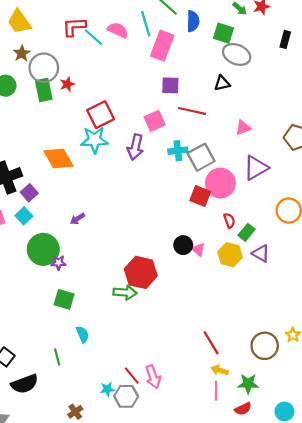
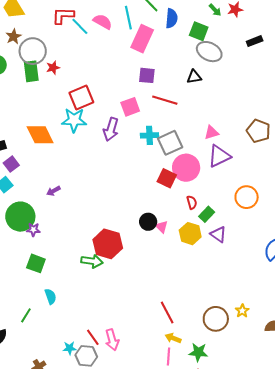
black rectangle: (285, 39) -> (255, 41), turned 49
pink triangle: (243, 128) -> (211, 133), moved
green line: (57, 357) -> (26, 315), turned 42

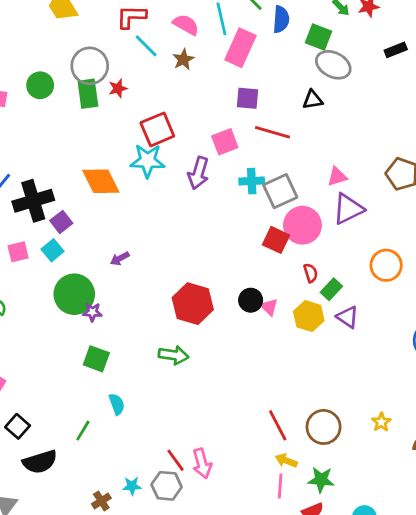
cyan line: (80, 26) -> (146, 46), moved
brown star: (14, 37) -> (183, 59), moved
red hexagon: (108, 244) -> (193, 304), moved
brown circle: (216, 319) -> (324, 427), moved
cyan star: (70, 348) -> (132, 486), moved

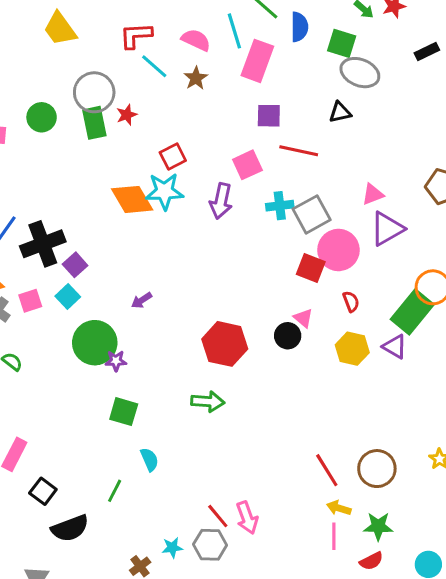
red square: (157, 129) -> (173, 157), size x0.7
orange diamond: (101, 181) -> (132, 199), moved
green rectangle: (331, 289) -> (412, 312), moved, size x1.8
pink triangle: (269, 307) -> (303, 318), moved

